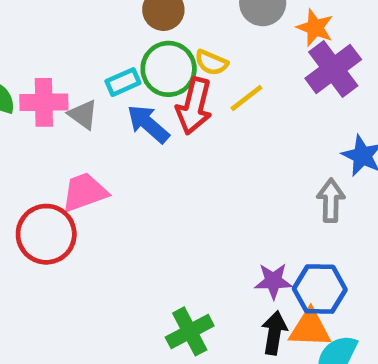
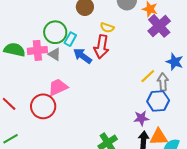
green circle: (169, 69) -> (55, 32), moved
cyan rectangle: (123, 82) -> (70, 39), turned -32
yellow line: (246, 98) -> (148, 76), moved
blue hexagon: (320, 289) -> (158, 101), moved

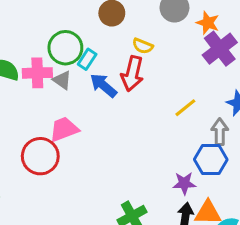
yellow line: (148, 76) -> (185, 108), moved

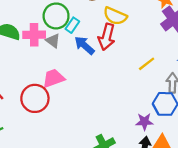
yellow semicircle: (143, 46) -> (115, 16), size x1.5

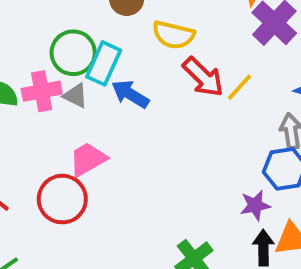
cyan rectangle: (72, 25) -> (104, 63), size x1.5
red arrow: (107, 37) -> (203, 77), moved, turned -50
yellow line: (147, 64) -> (240, 87), moved

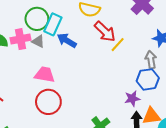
yellow line: (240, 87) -> (118, 45), moved
pink trapezoid: (88, 159) -> (45, 75), turned 40
red circle: (62, 199) -> (48, 102), moved

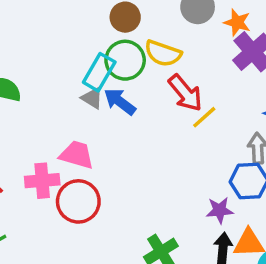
green circle: (37, 19) -> (125, 60), moved
pink cross: (20, 39) -> (42, 181), moved
gray triangle: (38, 41) -> (92, 98), moved

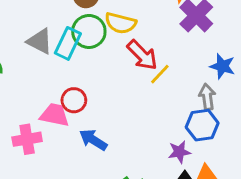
gray triangle: (92, 98) -> (40, 41), moved, size x1.4
blue arrow: (120, 102) -> (93, 140), moved
red circle: (78, 201) -> (74, 100), moved, size x0.7

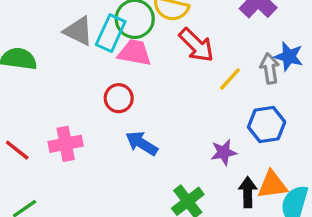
yellow line: (160, 74) -> (230, 79), moved
gray arrow: (207, 97) -> (270, 68), moved
pink trapezoid: (55, 115) -> (135, 53), moved
purple star: (179, 152) -> (224, 152), moved

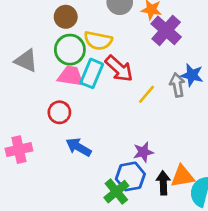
cyan rectangle: (111, 33) -> (92, 73), moved
blue hexagon: (267, 124) -> (130, 176), moved

